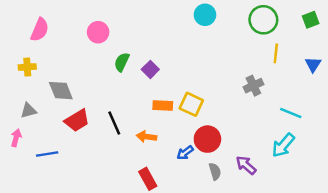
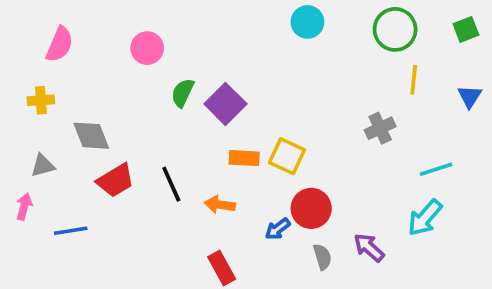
purple square: (150, 69) -> (225, 104), size x1.5
cyan line: (291, 113) -> (436, 169), turned -40

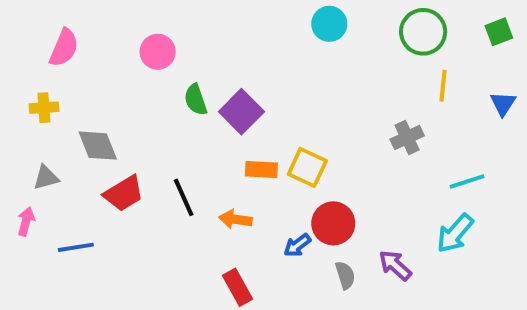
green semicircle: (183, 93) -> (196, 100), turned -44

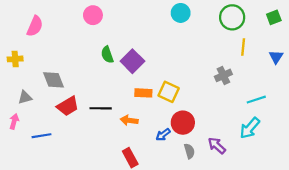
pink circle: (158, 52) -> (93, 15), moved
yellow cross: (44, 108) -> (15, 59), moved
black line: (184, 197) -> (101, 108), turned -65

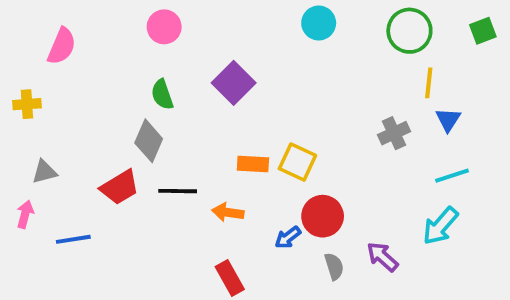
green semicircle: (107, 55) -> (162, 94), moved
blue triangle: (276, 57) -> (448, 120), moved
purple square: (132, 61) -> (234, 83), moved
gray diamond: (53, 80) -> (149, 141), moved, turned 45

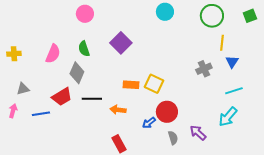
pink semicircle: (62, 46) -> (53, 54), moved
blue line: (73, 239) -> (41, 114), moved

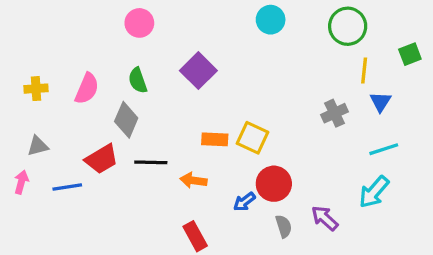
green square: (250, 16) -> (410, 54), moved
yellow cross: (14, 54) -> (36, 89), moved

